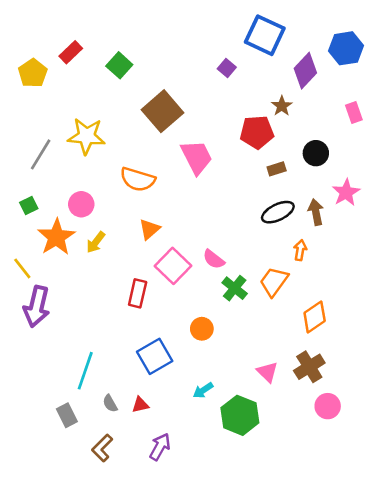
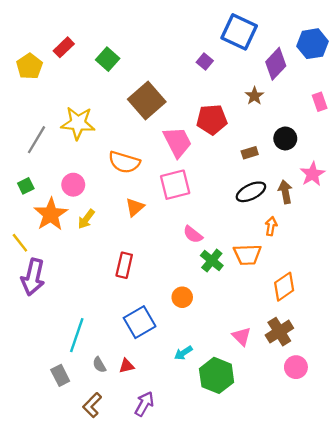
red pentagon: (257, 132) -> (212, 120), moved
pink square: (173, 266) -> (175, 185), moved, turned 32
orange trapezoid: (274, 282) -> (247, 255), turned -128

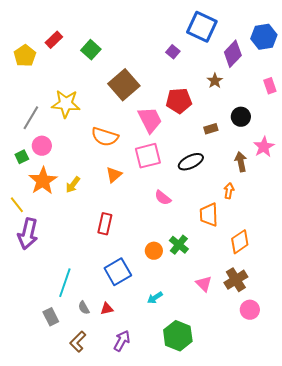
pink circle: (73, 185) -> (42, 146), moved
black ellipse: (251, 192) -> (191, 162), moved
orange trapezoid: (247, 255) -> (209, 215), turned 90
green cross: (212, 261) -> (179, 245), moved
green hexagon: (217, 375) -> (178, 336), moved

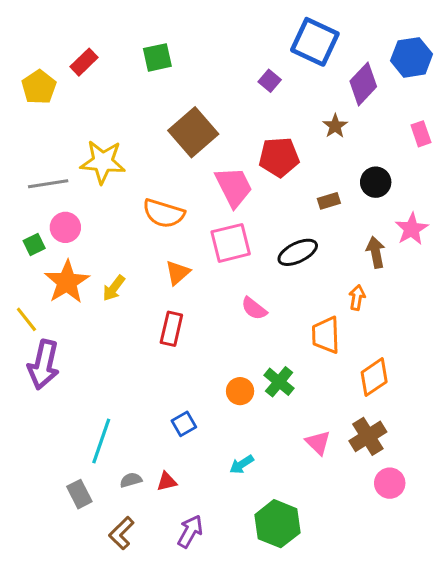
green square: (91, 50) -> (157, 57), moved, turned 36
gray line: (31, 118) -> (48, 184), turned 50
red rectangle: (105, 224) -> (171, 329), moved
blue square: (118, 272) -> (184, 424), size x0.6
gray semicircle: (84, 308) -> (131, 480), turned 104

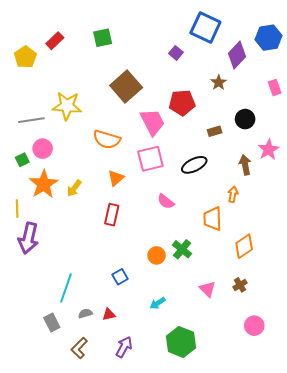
yellow line: (26, 319) -> (17, 209), turned 36
brown cross: (368, 436) -> (240, 285), size x0.6
pink circle: (390, 483) -> (254, 326), moved

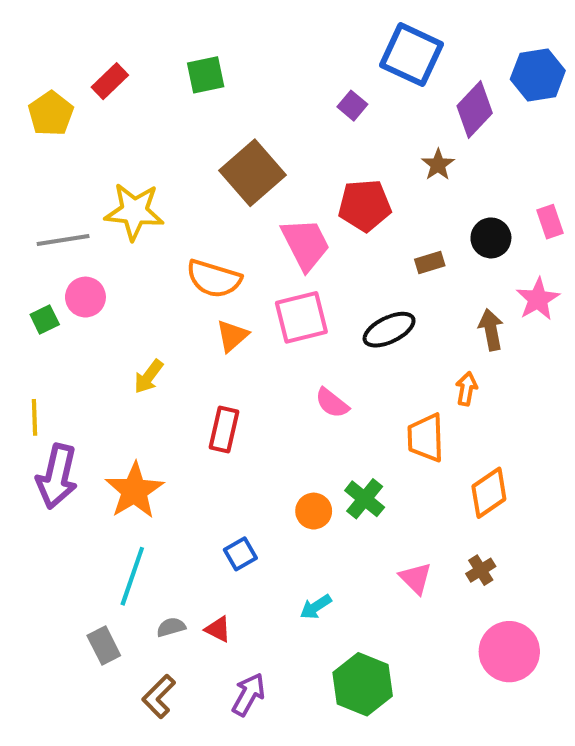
pink rectangle: (275, 88) -> (550, 222), moved
orange triangle: (116, 178) -> (232, 336), moved
orange star: (44, 184) -> (134, 491), moved
red triangle: (109, 314) -> (218, 629), turned 40
pink circle: (254, 326) -> (509, 652), size x1.5

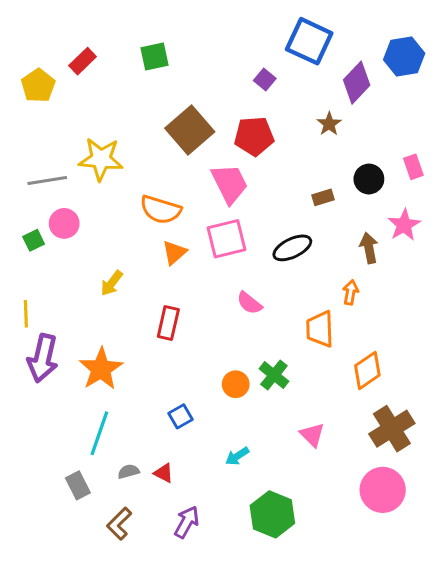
red pentagon: (365, 205) -> (254, 136), moved
brown cross: (481, 570) -> (392, 429), moved, size x2.0

